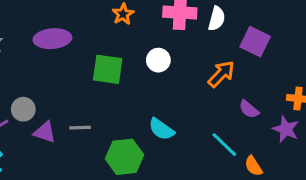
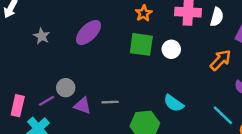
purple ellipse: (52, 39) -> (88, 32), turned -40
green square: (108, 69) -> (141, 44), moved

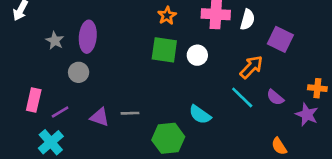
purple ellipse: (88, 32) -> (88, 37), moved, turned -40
gray circle: (66, 88) -> (79, 72), moved
pink rectangle: (18, 106) -> (34, 100), moved
cyan line: (223, 115) -> (242, 97), moved

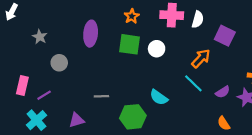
purple ellipse: (88, 37) -> (91, 34), moved
purple semicircle: (275, 97) -> (223, 92), moved, turned -72
purple triangle: (100, 117) -> (77, 120), moved, turned -35

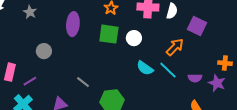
gray star: (40, 37) -> (30, 12), moved
purple semicircle: (223, 92) -> (195, 78), turned 32
gray line: (101, 96) -> (83, 82), turned 40
cyan semicircle: (159, 97) -> (145, 68), moved

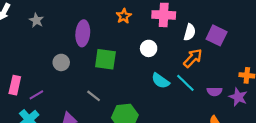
white semicircle: (172, 11) -> (190, 32), moved
green square: (109, 34) -> (105, 59), moved
gray circle: (44, 51) -> (61, 62), moved

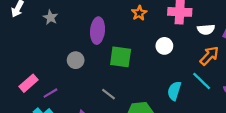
white semicircle: (190, 32) -> (206, 29), turned 70
cyan semicircle: (160, 81) -> (174, 91), moved, turned 72
pink rectangle: (15, 85) -> (28, 83), turned 36

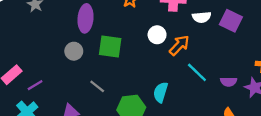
orange arrow: (209, 56) -> (179, 45), moved
gray circle: (76, 60) -> (74, 51), moved
cyan semicircle: (174, 91) -> (161, 92), moved

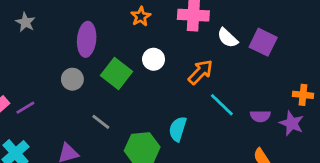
white semicircle: (202, 17) -> (228, 38), turned 48
white circle: (157, 35) -> (154, 59), moved
green square: (110, 47) -> (117, 73), turned 30
purple line: (35, 85) -> (25, 108), moved

